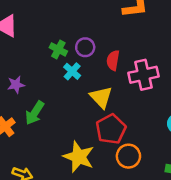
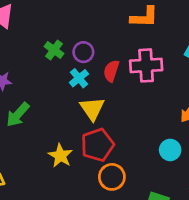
cyan cross: (72, 71) -> (79, 78), moved
pink cross: (143, 75) -> (146, 65), moved
yellow star: (79, 157) -> (60, 156), moved, size x0.7

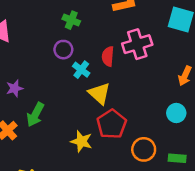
green cross: (54, 50) -> (71, 20), moved
purple circle: (83, 52) -> (63, 50), moved
orange circle: (112, 177) -> (144, 149), moved

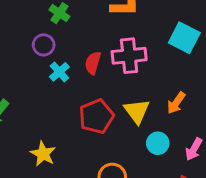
yellow triangle: (99, 93) -> (137, 111), moved
red pentagon: (112, 124) -> (96, 116), moved

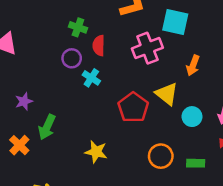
cyan square: (184, 38) -> (175, 22), moved
red semicircle: (93, 63) -> (99, 45), moved
orange arrow: (176, 103) -> (193, 65), moved

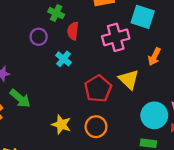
purple circle: (72, 58) -> (39, 37), moved
cyan circle: (192, 117) -> (154, 115), moved, size x1.5
green arrow: (47, 127) -> (20, 98), turned -80
orange circle: (161, 156) -> (96, 127), moved

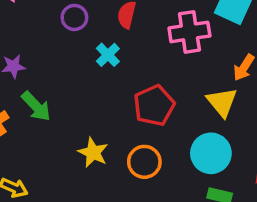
yellow triangle: (129, 79) -> (222, 102), moved
cyan circle: (154, 115) -> (211, 153), moved

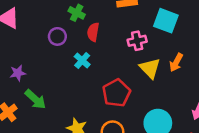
pink cross: (189, 32) -> (137, 41), size x0.7
yellow triangle: (222, 102) -> (150, 68), moved

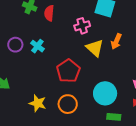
red semicircle: (93, 32) -> (49, 13), moved
purple circle: (57, 36) -> (15, 45), moved

